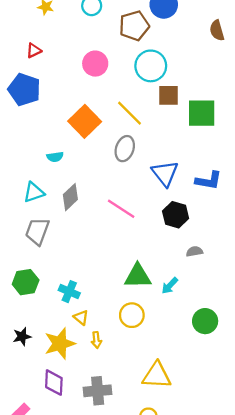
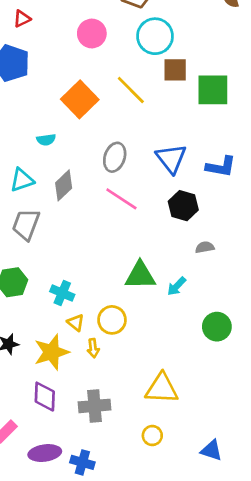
gray ellipse: (125, 149) -> (115, 157), moved
yellow circle: (132, 315) -> (112, 320), moved

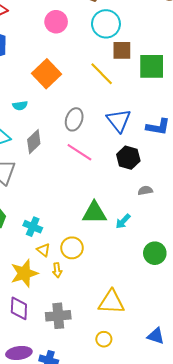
yellow line: (131, 90) -> (102, 74), moved
blue triangle: (211, 450) -> (156, 336), moved

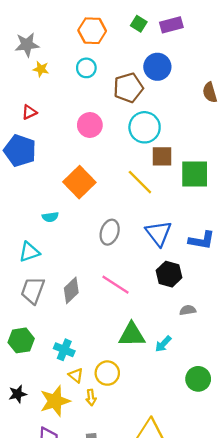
gray diamond: (34, 142) -> (71, 290), moved
pink line: (79, 152) -> (115, 285), moved

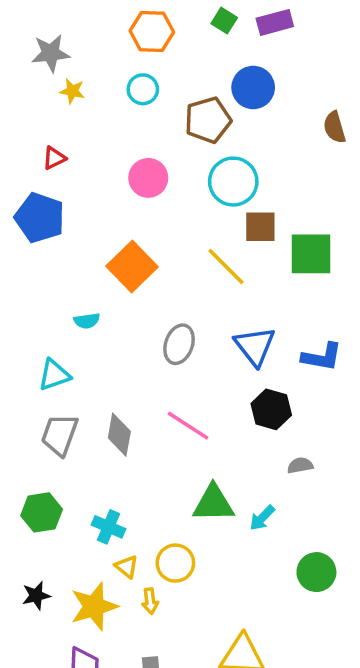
gray diamond: (71, 290) -> (119, 435), turned -36

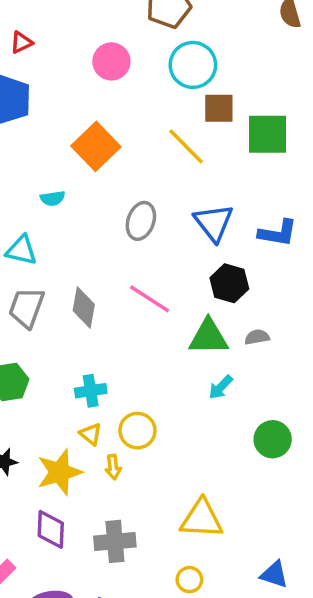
cyan triangle: (54, 375) -> (21, 250), turned 32
green triangle: (213, 503) -> (208, 337), moved
cyan cross: (108, 527) -> (91, 391), moved, turned -32

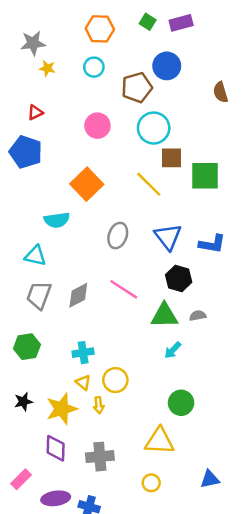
cyan semicircle: (53, 198) -> (57, 220), size x1.5
gray diamond: (84, 308) -> (78, 295), turned 52
green circle: (273, 439) -> (181, 403), moved
blue triangle: (274, 574) -> (210, 479), turned -30

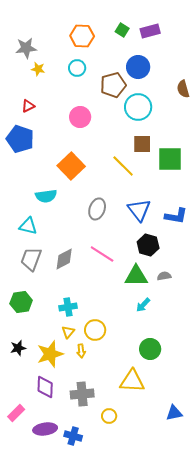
cyan circle: (154, 128) -> (138, 107), moved
yellow triangle: (83, 382) -> (68, 332), turned 32
yellow circle: (151, 483) -> (109, 416), moved

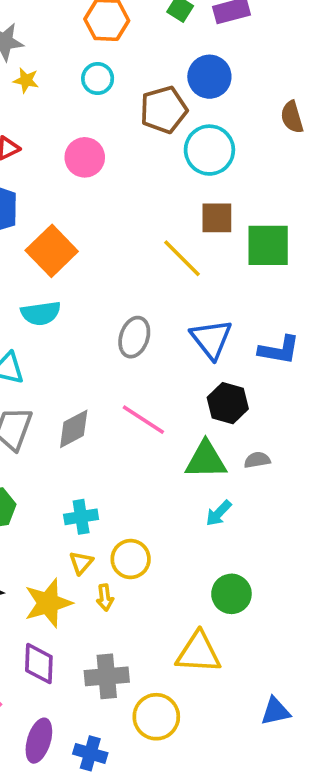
pink circle: (80, 117) -> (85, 157), moved
orange square: (71, 166) -> (52, 251), moved
yellow circle: (109, 416) -> (156, 717), size x1.6
purple ellipse: (45, 429) -> (39, 741), turned -65

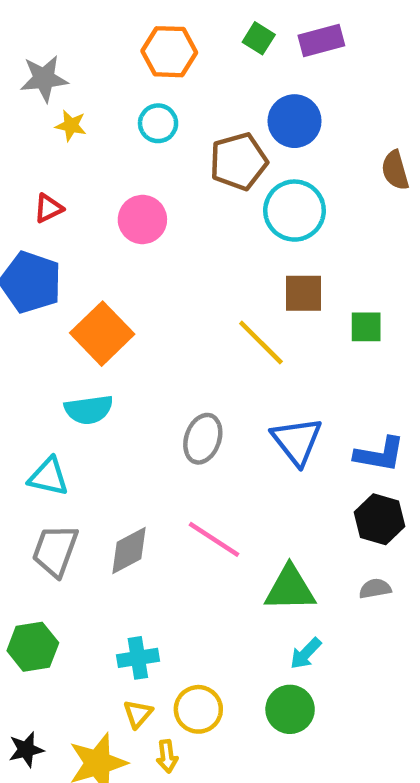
green square: (268, 245) -> (366, 327), size x0.6
black hexagon: (228, 403) -> (380, 519), moved
gray semicircle: (257, 460) -> (375, 589), moved
green circle: (231, 594) -> (290, 709), moved

